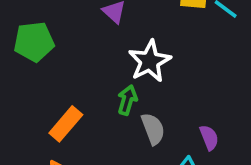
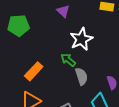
green arrow: (127, 100) -> (68, 60), turned -70

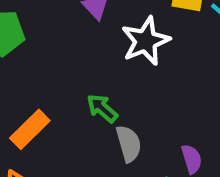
white star: (81, 39) -> (146, 41), moved

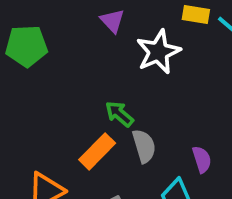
orange rectangle: (30, 129) -> (97, 151), moved

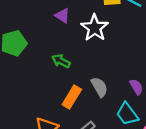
green arrow: (119, 114) -> (61, 61), moved

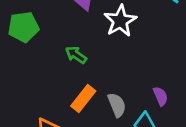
gray semicircle: (99, 87) -> (117, 105), moved

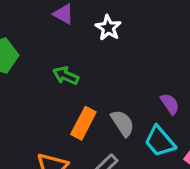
white star: (120, 21) -> (108, 28), size x0.7

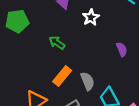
purple semicircle: (170, 104) -> (122, 49), moved

